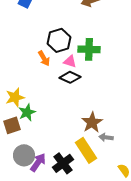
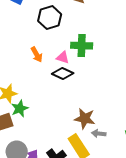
black hexagon: (59, 40) -> (50, 18), moved
brown star: (92, 122) -> (85, 119), turned -30

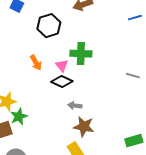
pink triangle: (63, 58) -> (62, 66), turned 32
gray arrow: (99, 134) -> (75, 106), moved

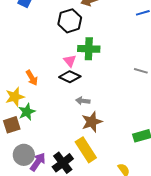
black hexagon: (49, 26) -> (70, 21), moved
orange arrow: (36, 63) -> (32, 78), moved
brown star: (84, 127) -> (92, 122), turned -30

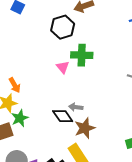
black diamond: (70, 77) -> (63, 116), moved, turned 30
orange arrow: (32, 78) -> (15, 85), moved

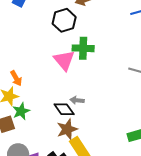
pink triangle: (63, 67) -> (64, 60), size x1.6
brown star: (85, 128) -> (67, 129), moved

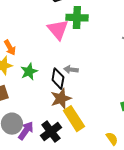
black diamond: (64, 109) -> (58, 79), turned 45
green star: (21, 111) -> (29, 72), moved

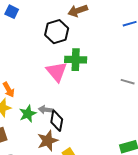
gray arrow: (71, 70) -> (46, 110), moved
brown star: (61, 99) -> (48, 141), moved

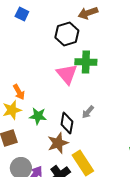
gray arrow: (46, 110) -> (88, 112), moved, turned -56
green star: (28, 114) -> (38, 116), turned 30

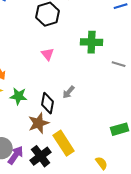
green cross: (86, 62) -> (92, 42), moved
pink triangle: (67, 74) -> (48, 54), size x0.6

